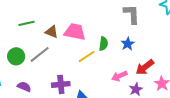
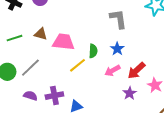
brown triangle: (52, 32) -> (41, 34), moved
pink arrow: (119, 76) -> (112, 71), moved
purple semicircle: (24, 87) -> (30, 96), moved

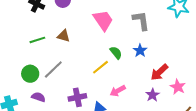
pink trapezoid: (63, 42) -> (103, 20), moved, turned 50
green semicircle: (93, 51) -> (116, 53), turned -40
pink arrow: (112, 71) -> (118, 91), moved
purple semicircle: (30, 96) -> (38, 97), moved

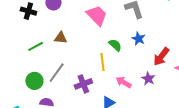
yellow line: (100, 67) -> (102, 62), turned -48
pink arrow: (118, 91) -> (124, 82), turned 70
purple star: (153, 95) -> (148, 79), moved
purple cross: (77, 97) -> (83, 84), moved

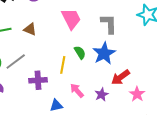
blue star: (139, 39) -> (104, 53), size x1.6

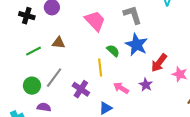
purple cross: (38, 80) -> (81, 89), turned -36

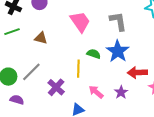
green line: (33, 51) -> (12, 32), moved
green semicircle: (113, 51) -> (94, 54), turned -32
red arrow: (159, 63) -> (137, 73), turned 42

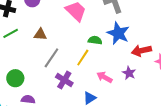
yellow line: (78, 69) -> (83, 58), turned 42
gray line: (31, 72) -> (51, 58), moved

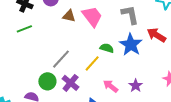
brown triangle: (40, 34) -> (69, 16), moved
red arrow: (141, 51) -> (157, 35), moved, turned 36
green circle: (15, 78) -> (47, 81), moved

